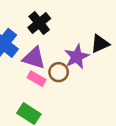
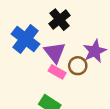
purple triangle: (34, 58) -> (55, 52), turned 35

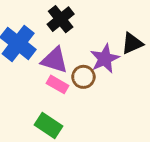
purple triangle: (55, 52) -> (55, 60), turned -35

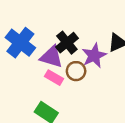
black cross: (61, 19) -> (67, 43), moved

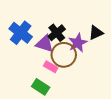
brown circle: (76, 71) -> (64, 55), size x1.6
pink rectangle: (54, 78) -> (51, 67), moved

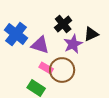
black cross: (57, 33) -> (63, 24), moved
brown circle: (64, 55) -> (62, 70), moved

